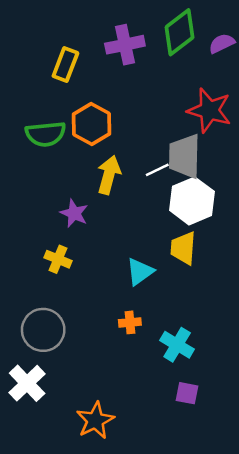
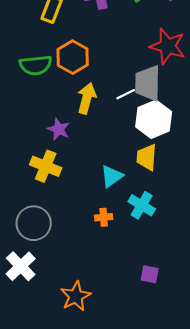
yellow cross: (58, 259) -> (46, 166), size x1.4
cyan cross: (177, 345) -> (142, 205), moved

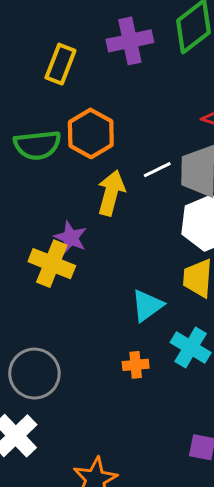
white line: (126, 94) -> (157, 170), moved
yellow cross: (46, 166) -> (52, 264), moved

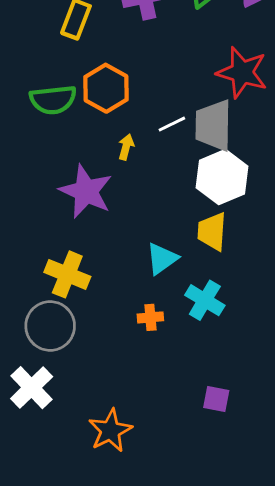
yellow arrow: (111, 193) -> (126, 147), size x0.6
purple star: (71, 238) -> (86, 191), size x1.6
yellow cross: (52, 264) -> (67, 274), moved

